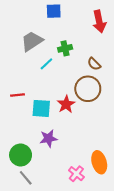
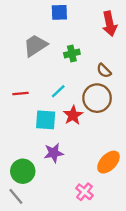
cyan line: (46, 64) -> (58, 91), moved
red line: (17, 95) -> (20, 93), moved
orange ellipse: (99, 162) -> (108, 162), moved, turned 60
gray line: (26, 178) -> (16, 196), moved

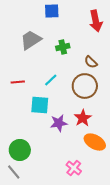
red star: (73, 115) -> (83, 118), moved
purple star: (54, 153) -> (59, 123), moved
orange ellipse: (108, 162) -> (95, 142), turned 75

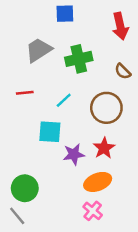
green cross: (63, 47) -> (79, 59), size x1.5
brown semicircle: (91, 62) -> (123, 71), moved
red line: (18, 82) -> (25, 93), moved
orange ellipse: (95, 142) -> (98, 182), moved, turned -50

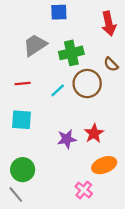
brown circle: (106, 108) -> (87, 84), moved
cyan square: (50, 132) -> (21, 120), moved
orange ellipse: (98, 182) -> (104, 165), moved

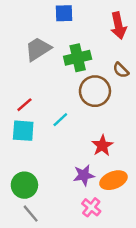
red line: (23, 84) -> (24, 105), moved, turned -35
cyan line: (58, 90) -> (60, 120), moved
purple star: (67, 139) -> (84, 175), moved
gray line: (16, 195) -> (31, 214), moved

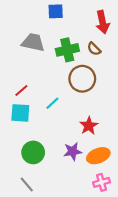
gray trapezoid: (38, 49) -> (33, 42), turned 45
brown semicircle: (121, 70) -> (94, 49), moved
green circle: (24, 185) -> (33, 152), moved
pink cross: (91, 207) -> (102, 182), moved, turned 35

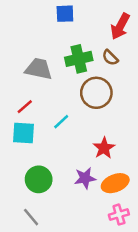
red arrow: (103, 22) -> (120, 26), turned 40
gray trapezoid: (33, 42) -> (39, 69), moved

